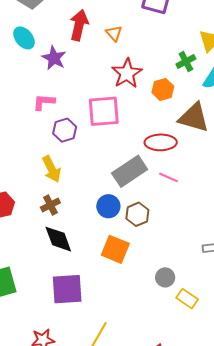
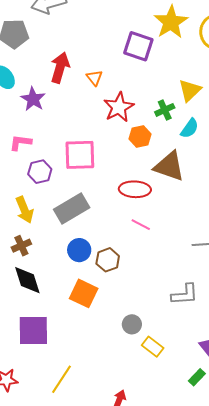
red star: (127, 73) -> (119, 107), moved
gray rectangle: (130, 171) -> (72, 209), moved

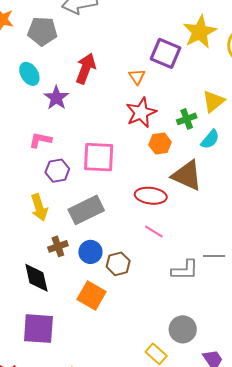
orange triangle: (94, 78) -> (137, 77), moved
brown cross: (21, 246) -> (58, 246), moved
gray L-shape: (185, 294) -> (185, 270), moved
gray circle: (132, 324) -> (183, 329), moved, size x1.4

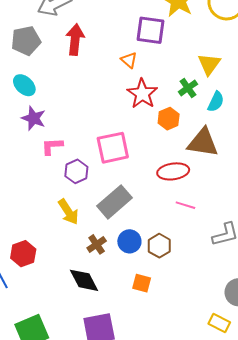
red arrow: (86, 69) -> (75, 40), moved
purple star: (56, 98) -> (34, 118), moved
orange square: (92, 295) -> (142, 283), size x0.7

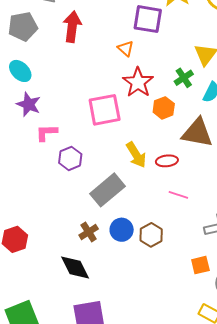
pink square: (113, 148) -> (105, 110), moved
red ellipse: (173, 171) -> (167, 161), size x0.7
yellow arrow: (68, 212) -> (136, 155), moved
orange square: (142, 283) -> (200, 265), moved, turned -30

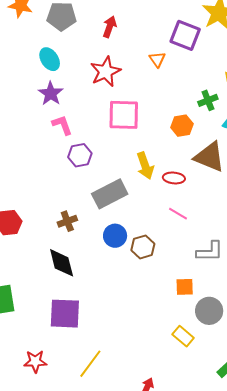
red arrow: (72, 27) -> (110, 27), size x0.7
red star: (138, 82) -> (106, 72), moved
pink L-shape: (47, 133) -> (62, 125), turned 60
brown cross: (89, 232) -> (67, 221), moved

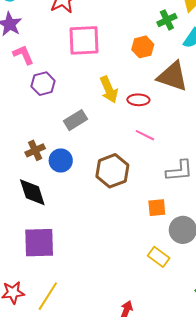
gray rectangle: (110, 194) -> (76, 120), size x0.7
blue circle: (115, 236) -> (61, 160), moved
brown hexagon: (143, 247) -> (112, 171), size x1.4
yellow line: (90, 364) -> (48, 296), moved

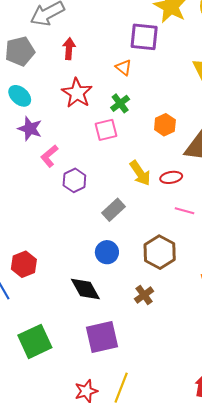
green cross: (167, 20) -> (120, 103), moved
pink square: (84, 40) -> (106, 130), size x0.7
pink L-shape: (23, 55) -> (49, 156), turned -95
brown cross: (35, 150) -> (144, 295), moved

